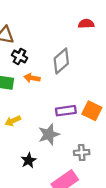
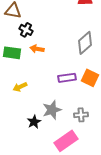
gray diamond: (61, 61) -> (85, 43), moved
gray star: (49, 134) -> (52, 110), moved

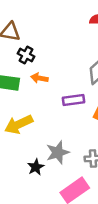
purple rectangle: (67, 78) -> (74, 100), moved
yellow arrow: (20, 87) -> (19, 124), size x1.6

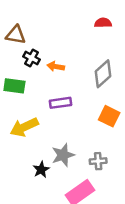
orange arrow: (39, 78) -> (56, 66), moved
purple rectangle: (74, 100) -> (61, 103), moved

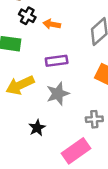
gray star: (63, 155) -> (58, 94), moved

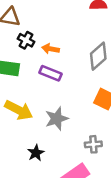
purple rectangle: (57, 61) -> (50, 73), moved, turned 30
yellow arrow: (20, 85) -> (19, 110), turned -128

